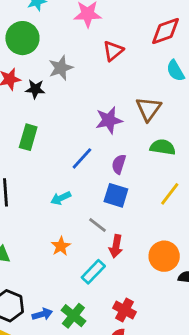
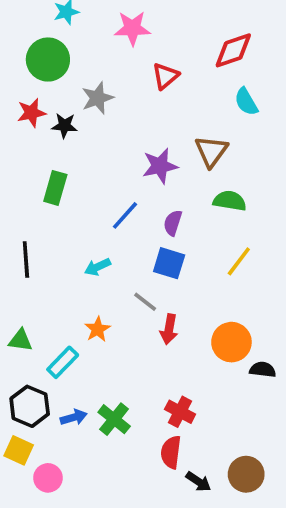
cyan rectangle: (93, 272) -> (63, 362), moved

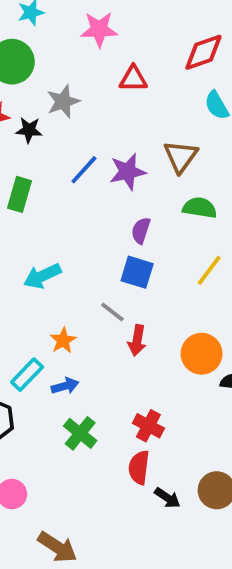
red triangle: (165, 76) -> (133, 79), turned 40
blue line: (125, 215) -> (84, 170), moved
cyan arrow: (98, 267) -> (42, 276), moved, size x1.4
blue arrow: (74, 417) -> (65, 386), moved

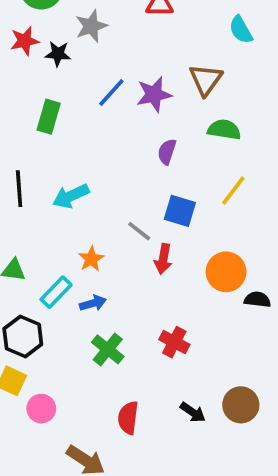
blue square: (137, 272) -> (180, 211), moved
red semicircle: (139, 467) -> (128, 418), moved

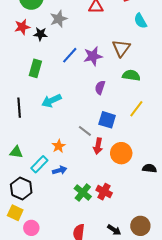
cyan arrow: (71, 196) -> (52, 101), moved
orange circle: (226, 272) -> (121, 153), moved
green cross: (108, 349) -> (83, 193), moved

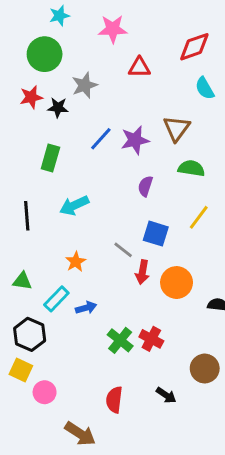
orange star: (59, 146) -> (76, 262), moved
brown circle: (140, 226) -> (205, 369), moved

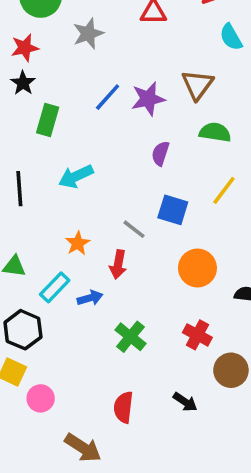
black star: (58, 108) -> (23, 83), moved, turned 30
red arrow: (142, 272) -> (118, 264), moved
red cross: (151, 339) -> (197, 335), moved

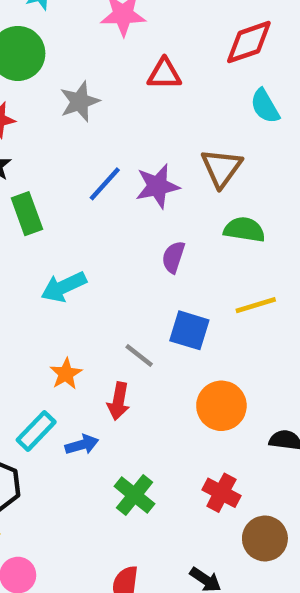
green rectangle: (48, 120) -> (27, 214), turned -36
yellow line: (224, 190) -> (256, 305), turned 36

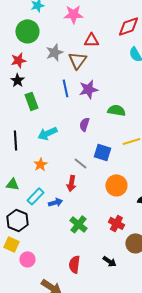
brown triangle: (221, 168) -> (77, 60), moved
blue line: (105, 184) -> (65, 88), turned -54
green semicircle: (244, 230) -> (116, 110), moved
purple semicircle: (173, 257) -> (84, 124), moved
orange star: (66, 374) -> (40, 164), moved

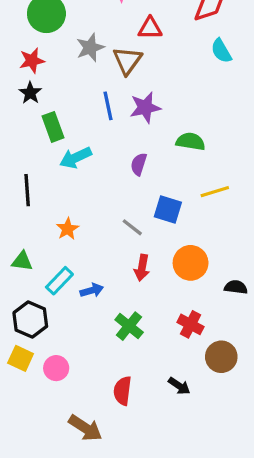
cyan arrow: (47, 133) -> (76, 158), moved
red arrow: (71, 183) -> (142, 268), moved
pink circle: (27, 259) -> (56, 368), moved

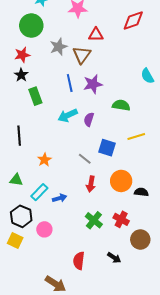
cyan semicircle: (221, 51) -> (147, 76), moved
cyan arrow: (76, 158) -> (68, 115), moved
black semicircle: (236, 287) -> (141, 192), moved
green cross: (129, 326) -> (94, 220), moved
pink circle: (56, 368) -> (44, 229), moved

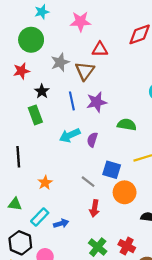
black star: (21, 75) -> (42, 91), moved
orange circle: (121, 181) -> (125, 192), moved

